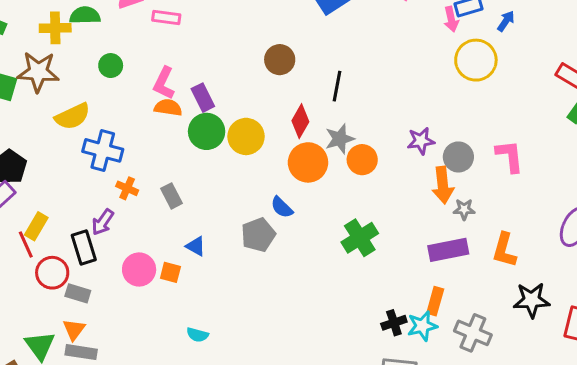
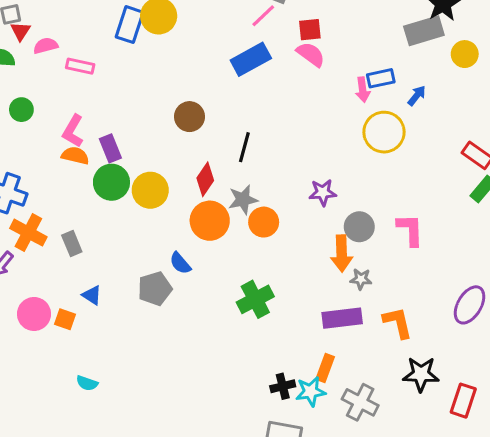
purple star: (421, 141) -> (323, 192), moved
orange cross: (127, 188) -> (28, 233), size x1.6
orange L-shape: (504, 250) -> (398, 323), turned 147

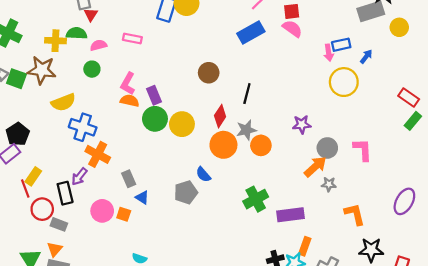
pink semicircle: (46, 46) -> (98, 45), moved
gray rectangle: (72, 243) -> (129, 179), moved
orange arrow: (342, 253) -> (315, 167), turned -130
purple rectangle: (342, 318) -> (291, 215), moved

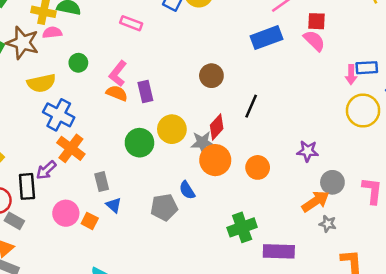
pink semicircle: (98, 45) -> (52, 33), moved
green circle: (92, 69) -> (78, 63), moved
green circle: (155, 119) -> (139, 143), moved
gray star: (246, 130) -> (202, 143), moved

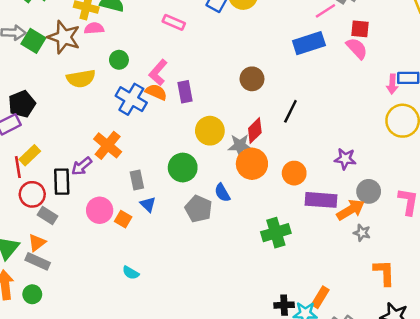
blue cross: (59, 115) -> (131, 99), moved
green circle: (139, 143) -> (183, 168), moved
gray pentagon: (164, 207) -> (198, 209), turned 30
purple rectangle: (279, 251) -> (321, 200), moved

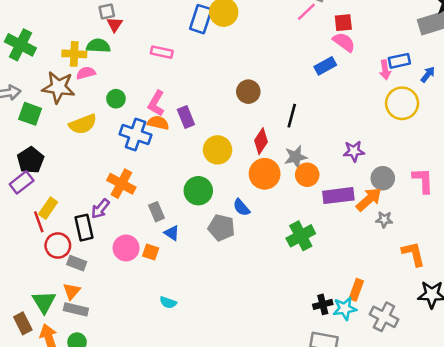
green square: (33, 41) -> (30, 114), moved
blue rectangle: (309, 43) -> (325, 66), moved, size x0.7
gray star: (240, 146) -> (296, 157), moved

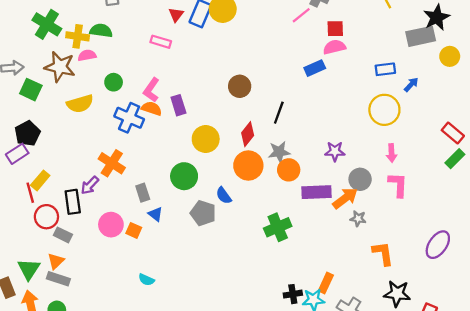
red triangle: (115, 25) -> (176, 15), moved
pink semicircle: (344, 42) -> (334, 47), turned -55
green cross: (20, 45) -> (47, 24), moved
pink arrow: (385, 70) -> (392, 153), moved

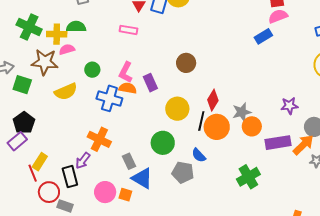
brown circle: (240, 86) -> (186, 63), moved
black line: (279, 113) -> (201, 121), moved
blue triangle: (156, 214) -> (142, 178), size x1.6

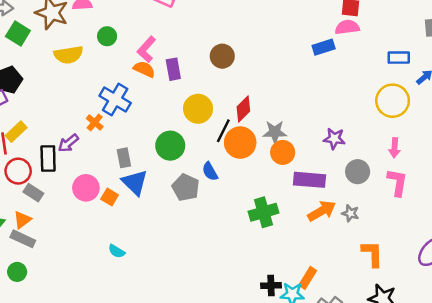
blue cross: (109, 98) -> (115, 99), moved
orange cross: (99, 139) -> (95, 122), size x0.6
orange arrow: (303, 145) -> (322, 211), moved

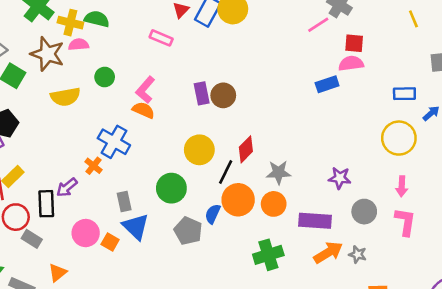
purple rectangle: (173, 69) -> (202, 93), moved
orange circle: (240, 143) -> (238, 200), moved
orange circle: (283, 152) -> (274, 204), moved
blue semicircle: (210, 171) -> (213, 214), turned 54
orange triangle: (22, 220) -> (58, 273), moved

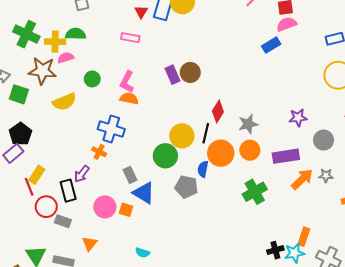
yellow circle: (199, 150) -> (182, 136), moved

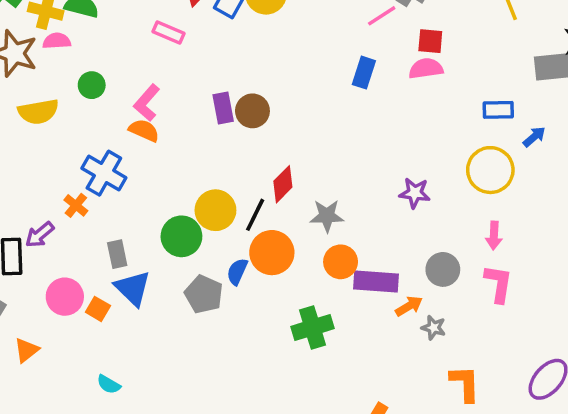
blue rectangle: (271, 45) -> (364, 73), moved, turned -54
purple star: (298, 118) -> (415, 193), moved
orange circle: (250, 150) -> (341, 262), moved
orange arrow: (302, 179) -> (409, 306), moved, size x0.7

